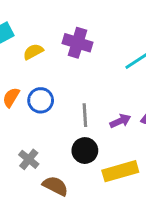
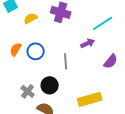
purple arrow: (120, 121) -> (88, 43), moved
black circle: (85, 151) -> (50, 85), moved

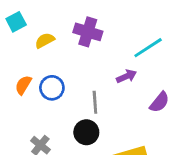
black circle: (50, 85) -> (86, 132), moved

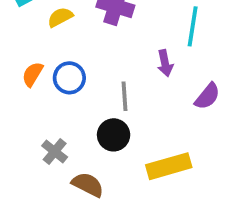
cyan line: (148, 48) -> (193, 26), turned -48
purple arrow: (127, 76) -> (165, 63), turned 102

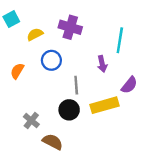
blue circle: (69, 78) -> (51, 60), moved
yellow rectangle: (169, 166) -> (104, 105), moved

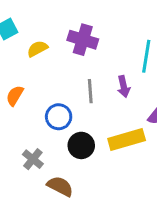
blue circle: (51, 60) -> (59, 117), moved
gray line: (76, 85) -> (90, 91), moved

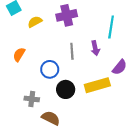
purple cross: (83, 40) -> (67, 15), turned -30
gray cross: (33, 159) -> (32, 99), turned -32

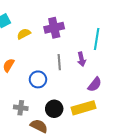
purple semicircle: (120, 67) -> (95, 84), moved
yellow rectangle: (97, 85) -> (84, 108), moved
black circle: (66, 89) -> (54, 109), moved

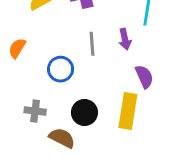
purple semicircle: (95, 84) -> (144, 77), turned -63
yellow rectangle: (84, 108) -> (128, 111), turned -65

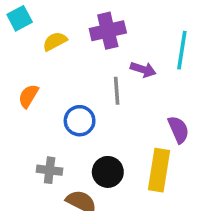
purple arrow: (125, 39) -> (143, 70), moved, turned -60

